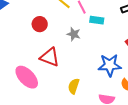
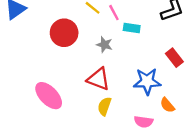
red circle: (40, 24) -> (64, 33), size x1.5
red triangle: (50, 57) -> (98, 79), moved

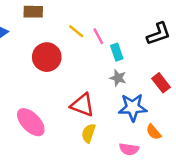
cyan rectangle: (132, 28) -> (117, 52), turned 63
gray star: (104, 45) -> (118, 78), moved

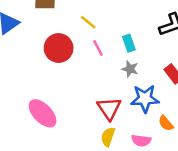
pink line: (98, 36) -> (98, 48), moved
red triangle: (82, 105) -> (109, 108), moved, turned 35
yellow semicircle: (89, 133) -> (108, 137), moved

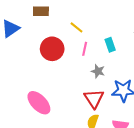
pink line: (98, 48) -> (85, 49), turned 40
gray star: (130, 69) -> (98, 71), moved

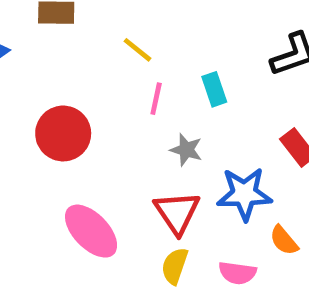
red circle: (52, 49) -> (63, 133), moved
pink ellipse: (39, 103) -> (91, 231), moved

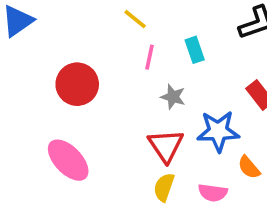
pink ellipse: (91, 231) -> (68, 160), moved

